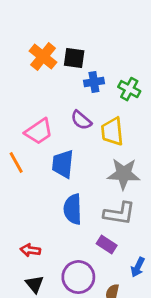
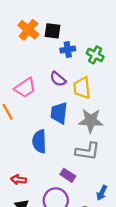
blue trapezoid: (63, 164) -> (59, 113), moved
blue semicircle: (73, 209) -> (39, 141), moved
purple rectangle: (107, 245) -> (68, 175), moved

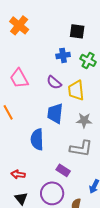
orange cross: (28, 30) -> (19, 25), moved
black square: (52, 31) -> (77, 31), moved
pink trapezoid: (25, 88) -> (19, 78), moved, turned 95
gray star: (91, 121) -> (84, 120), size x0.7

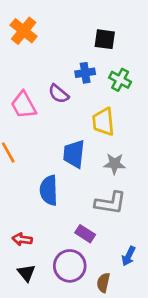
purple semicircle: (54, 82) -> (59, 94), moved

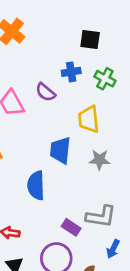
gray L-shape: (110, 203) -> (101, 217), moved

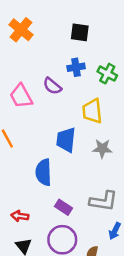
black square: (90, 39) -> (80, 32), moved
purple rectangle: (71, 227) -> (64, 207), moved

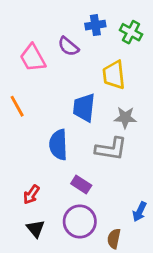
gray L-shape: (103, 201) -> (111, 149), moved
red arrow: (20, 216) -> (31, 194), turned -63

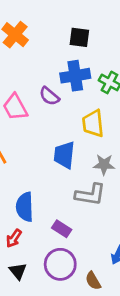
blue cross: (95, 25) -> (75, 76), size x1.5
blue semicircle: (58, 145) -> (25, 207), moved
brown semicircle: (114, 239) -> (93, 281), turned -42

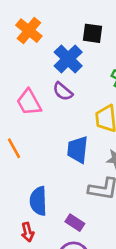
blue cross: (75, 76) -> (68, 59), moved, turned -36
red arrow: (14, 238) -> (28, 232), turned -48

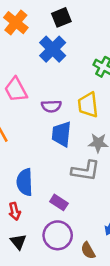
black square: (92, 33) -> (61, 17), moved, turned -30
purple semicircle: (63, 91) -> (51, 106), moved, turned -42

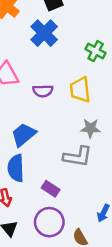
blue trapezoid: (61, 134) -> (24, 135), moved, turned 44

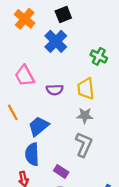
gray star: (90, 128) -> (85, 116), moved
gray L-shape: (78, 157) -> (84, 145), turned -75

